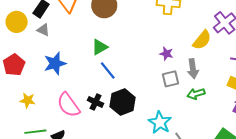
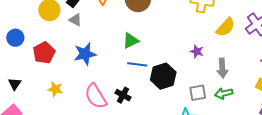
yellow semicircle: (202, 40) -> (226, 27), moved
blue line: (108, 70) -> (137, 64), turned -48
gray square: (170, 79) -> (198, 93), moved
black hexagon: (123, 102) -> (163, 76), moved

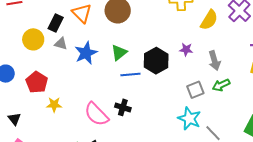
blue star: (85, 54) -> (86, 53), moved
black hexagon: (163, 76) -> (156, 61), moved
yellow star: (55, 89) -> (54, 105), moved

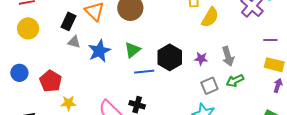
yellow semicircle: (209, 20) -> (210, 17), moved
yellow circle: (33, 39) -> (28, 28), moved
purple star: (186, 50) -> (201, 59), moved

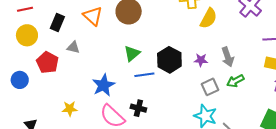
black rectangle: (69, 21) -> (57, 22), moved
blue star: (99, 51) -> (104, 85), moved
red pentagon: (51, 81) -> (47, 62), moved

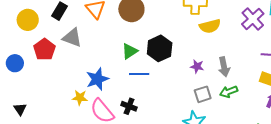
yellow semicircle: (209, 18) -> (210, 26), turned 40
gray triangle: (73, 47) -> (72, 38), size x1.5
black hexagon: (169, 60) -> (160, 48), moved
yellow star: (70, 109) -> (80, 98), moved

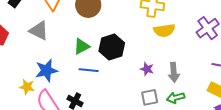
gray triangle: (72, 38) -> (39, 31), moved

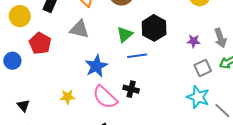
yellow star: (27, 87) -> (68, 97), moved

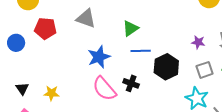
black hexagon: (154, 28) -> (166, 67), moved
red pentagon: (40, 43) -> (45, 28), turned -30
yellow star: (68, 97) -> (51, 93), moved

